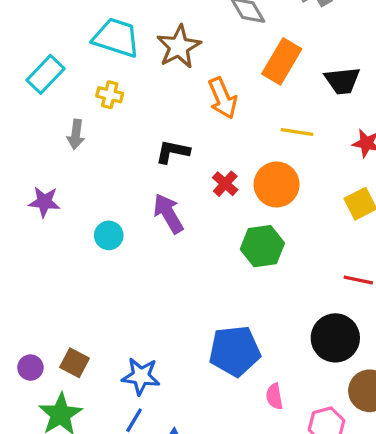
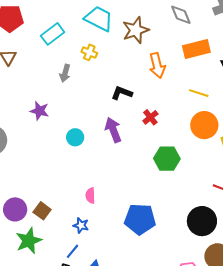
orange rectangle: (282, 61) -> (196, 49), turned 36
orange circle: (277, 184) -> (204, 125), moved
purple circle: (30, 368) -> (15, 209), size x1.5
blue star: (141, 376) -> (81, 225), size x0.7
pink semicircle: (274, 396) -> (90, 196), moved

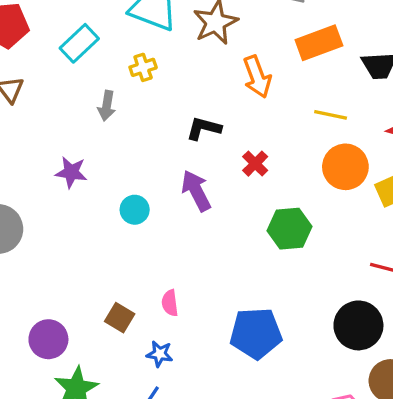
yellow cross: (89, 52) -> (143, 67), turned -35
brown square: (42, 211) -> (120, 318), moved

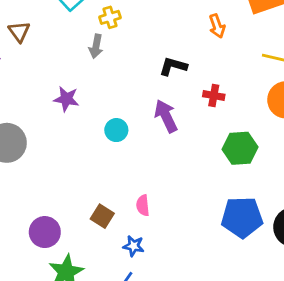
yellow cross: (143, 67) -> (110, 17), moved
orange arrow: (257, 77) -> (217, 26), size x0.7
red cross: (255, 164) -> (214, 95), turned -36
blue pentagon: (256, 333) -> (242, 217), moved

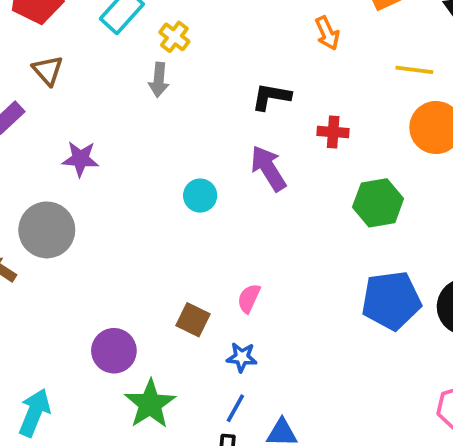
yellow cross: (110, 17) -> (174, 37), turned -30
purple star: (66, 99) -> (80, 159), moved
pink semicircle: (143, 205) -> (249, 298), turned 36

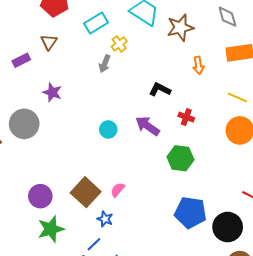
purple arrow: (268, 168) -> (147, 126), turned -40
green hexagon: (378, 203) -> (180, 158), moved
brown square: (193, 320) -> (86, 192), size x1.6

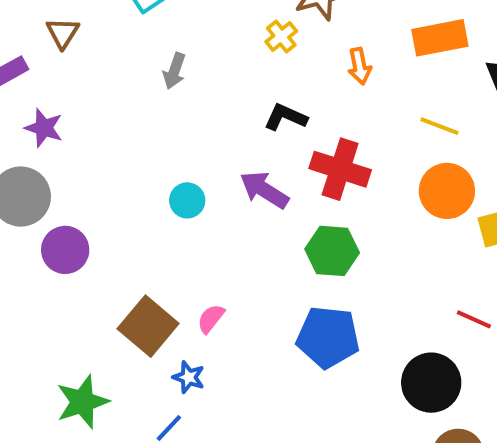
yellow cross: (119, 44) -> (281, 36), moved
purple star: (52, 92) -> (44, 128), moved
red cross: (186, 117) -> (340, 169), size x1.8
purple circle: (40, 196) -> (65, 250), moved
blue pentagon: (191, 213) -> (328, 337), moved

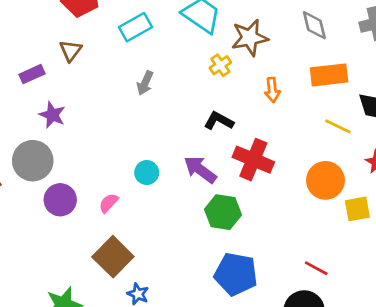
yellow line: (440, 126) -> (338, 126), moved
green hexagon: (332, 251) -> (223, 212), moved
pink semicircle: (211, 319) -> (109, 203), moved
red line: (474, 319) -> (316, 268), moved

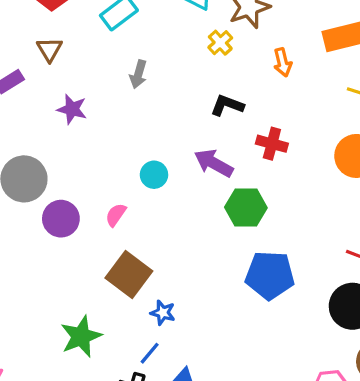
purple star: (52, 115) -> (72, 109), moved
red cross: (253, 160) -> (272, 144), size x0.7

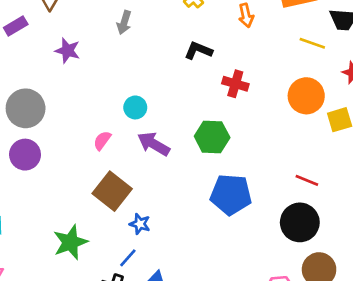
purple arrow: (214, 163) -> (154, 144), moved
purple circle: (61, 219) -> (25, 155), moved

